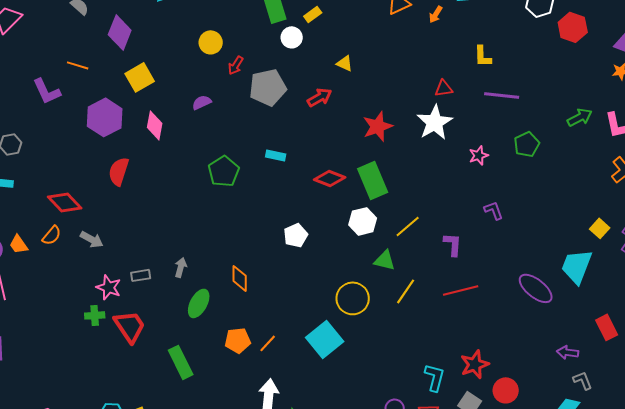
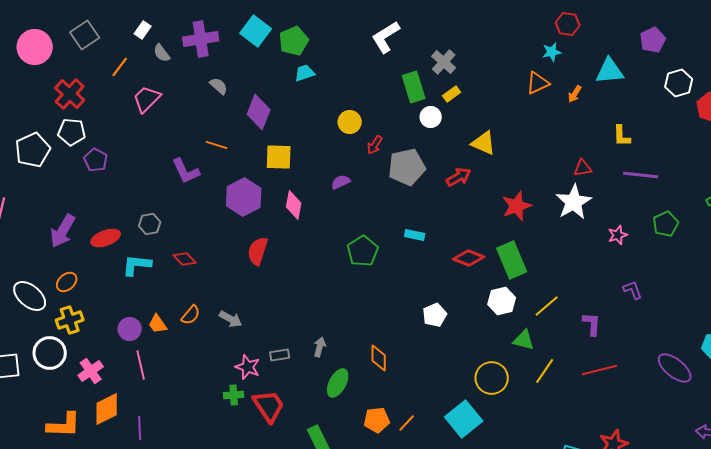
yellow triangle: (345, 63) -> (484, 143), size x1.5
yellow square: (140, 77) -> (279, 157), turned 32
red diamond: (65, 202) -> (185, 259), moved, size x0.7

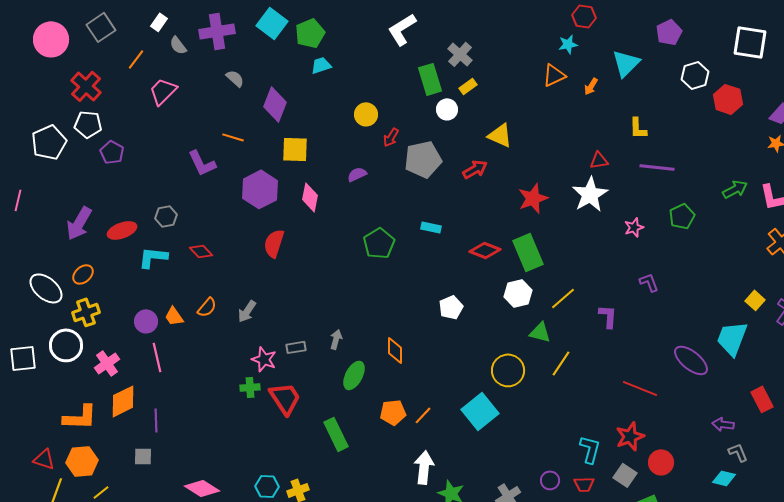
cyan triangle: (610, 71) -> (626, 63), turned -40
gray arrow: (231, 319) -> (247, 311), turned 95
red line: (600, 370) -> (640, 388), moved, turned 36

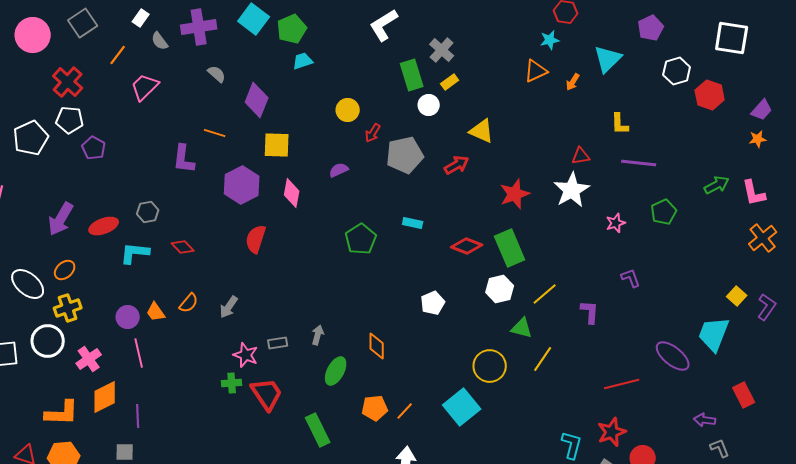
purple L-shape: (202, 163) -> (184, 159), turned 32
red line: (640, 388) -> (622, 384), turned -36

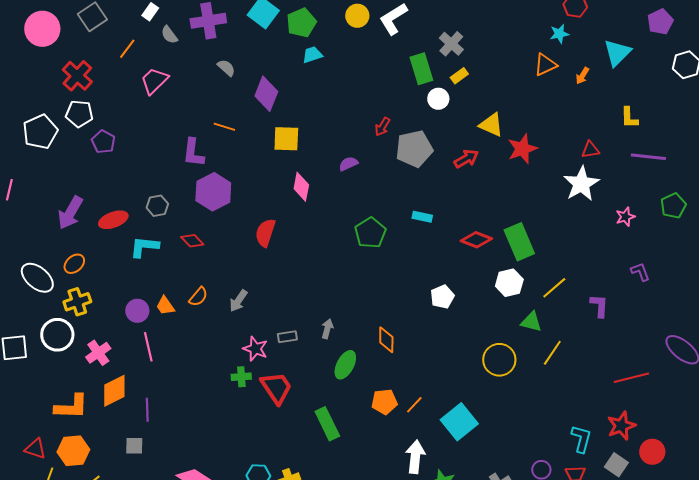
yellow circle: (348, 110) -> (357, 16), moved
purple hexagon: (242, 185) -> (213, 192), moved
red star: (515, 194) -> (522, 149), moved
cyan square: (462, 407) -> (459, 422), moved

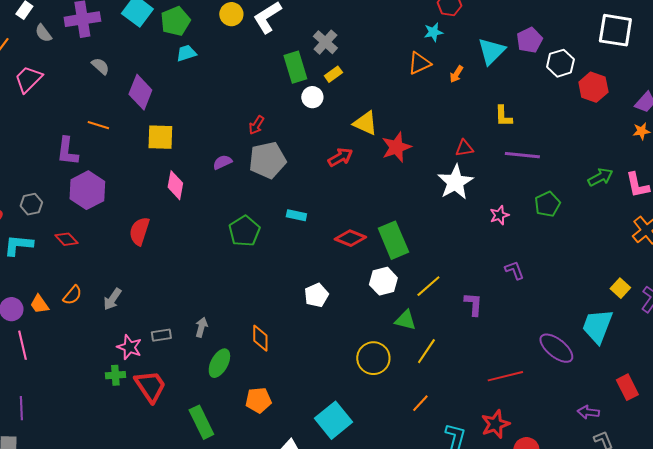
purple pentagon: (660, 22) -> (529, 40), moved
gray pentagon: (414, 149) -> (267, 160), moved
orange line: (414, 405) -> (420, 403), moved

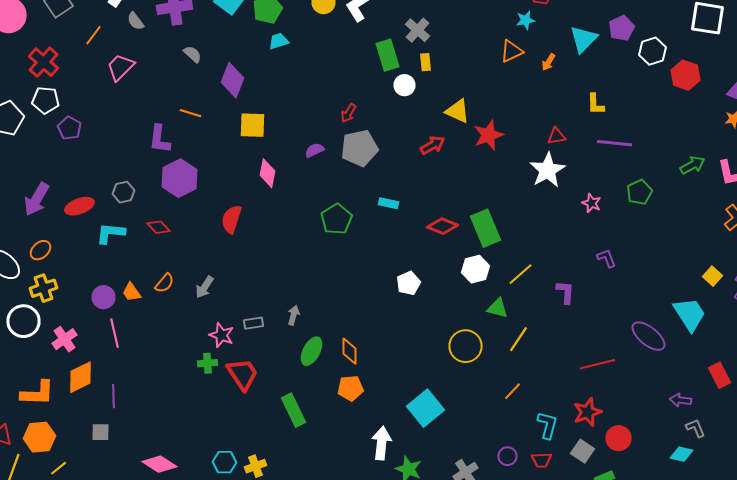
yellow rectangle: (333, 74) -> (426, 62), turned -60
pink star: (499, 215) -> (592, 203), turned -30
cyan trapezoid: (597, 326) -> (690, 314), turned 126
orange diamond: (260, 338) -> (350, 351), moved

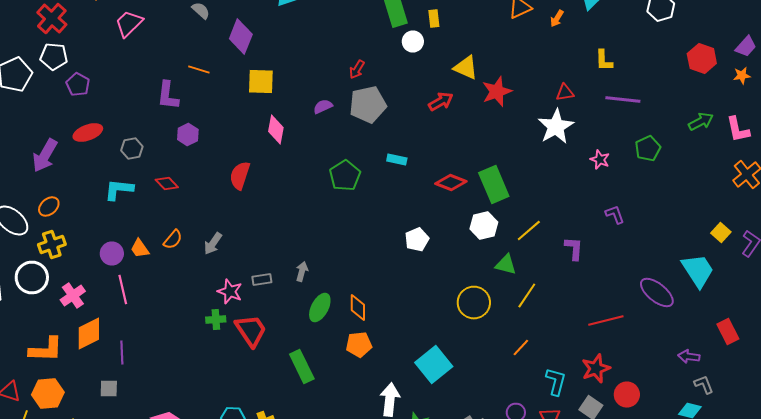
red hexagon: (686, 75) -> (702, 58), moved
purple hexagon: (180, 178) -> (188, 134), size x0.6
red ellipse: (80, 206) -> (88, 132), moved

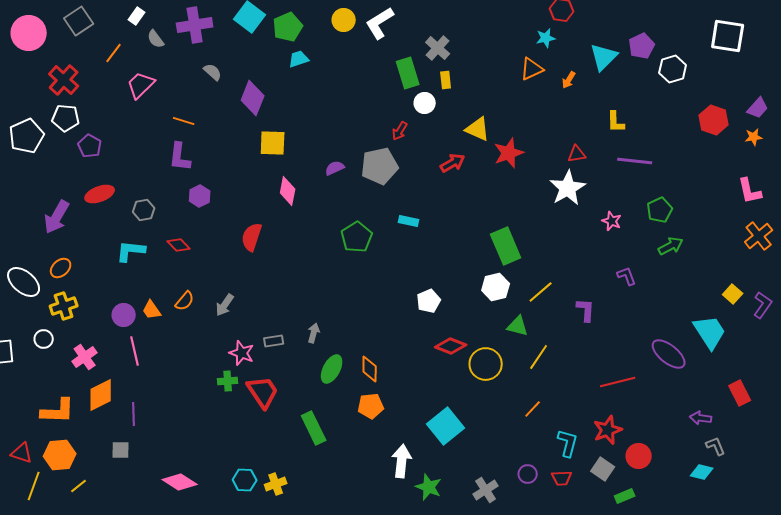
orange line: (199, 70) -> (184, 121), moved
red arrow: (357, 70) -> (400, 131), moved
green arrow: (701, 122) -> (671, 246), moved
red diamond: (451, 182) -> (451, 346), moved
white circle: (32, 278) -> (44, 339), size x0.6

